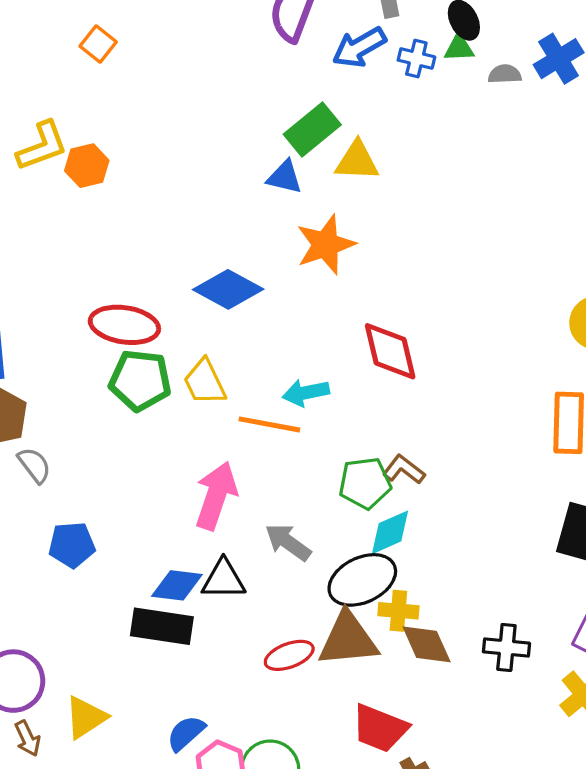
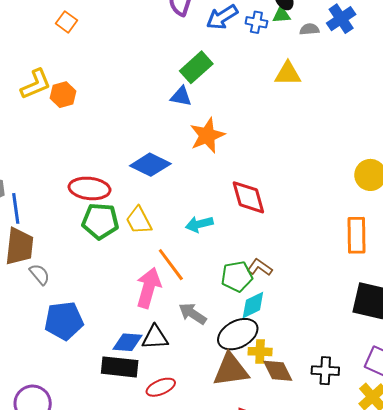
yellow triangle: (357, 161) -> (288, 74), moved
orange line: (269, 424) -> (171, 265), moved, turned 45
blue pentagon: (72, 545) -> (64, 321), size x1.4
red ellipse: (289, 655) -> (161, 387), moved

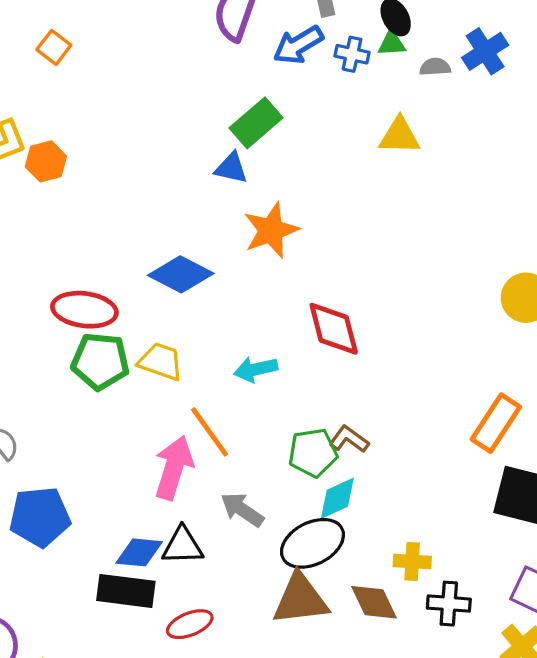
yellow trapezoid: (139, 220) -> (161, 362), turned 136
orange rectangle: (357, 235) -> (496, 423), moved, turned 33
yellow cross: (260, 352) -> (412, 561), moved

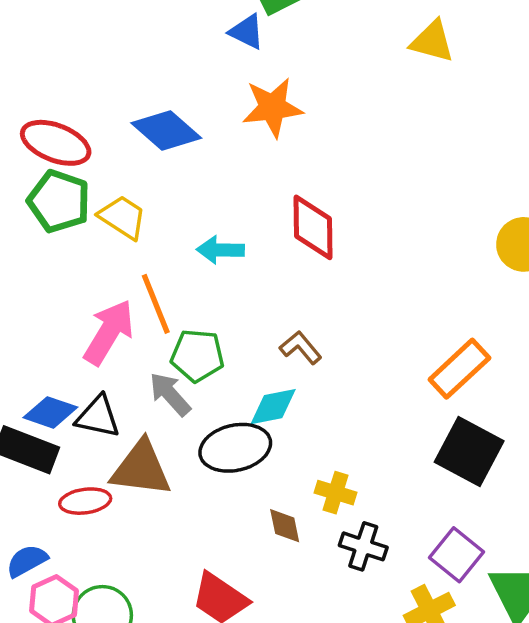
green pentagon: (313, 453) -> (197, 355), moved
brown triangle: (300, 599) -> (141, 468), moved
brown diamond: (374, 602) -> (285, 526), size x0.7

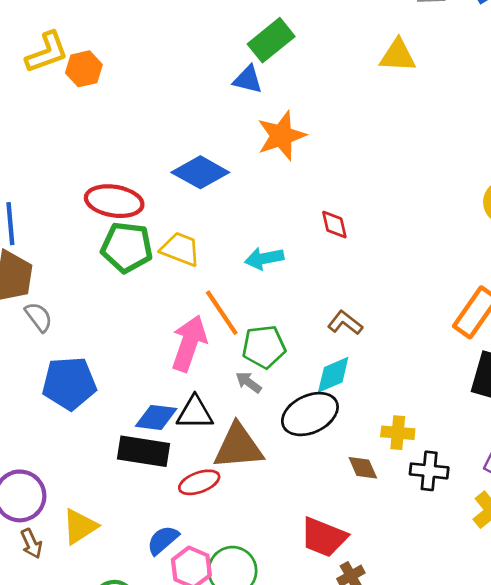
red diamond: (313, 227) -> (334, 225), size x0.6
gray arrow: (170, 394) -> (249, 382), size x0.7

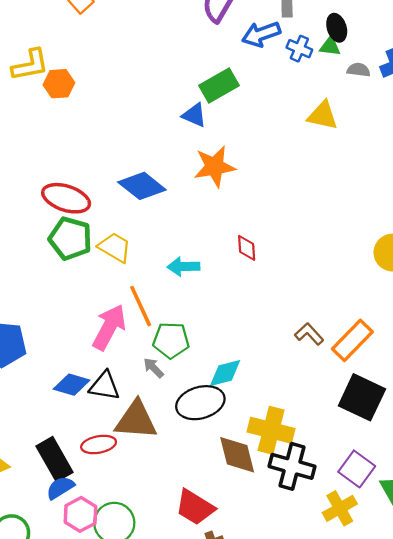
brown L-shape: (345, 323) -> (309, 334), moved
yellow cross: (398, 433) -> (271, 430), size x1.6
black rectangle: (143, 451) -> (54, 459), moved, turned 42
brown diamond: (363, 468) -> (237, 455), size x1.6
black cross: (429, 471) -> (292, 466), size x1.4

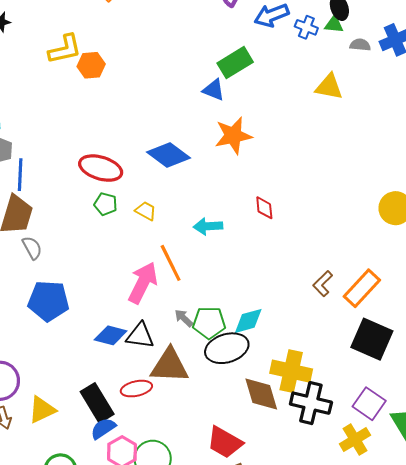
green pentagon: (70, 238) -> (106, 204), size x0.6
yellow trapezoid: (115, 247) -> (146, 211), size x0.7
brown L-shape: (309, 334) -> (323, 284), turned -90
green pentagon: (171, 340) -> (209, 323), moved

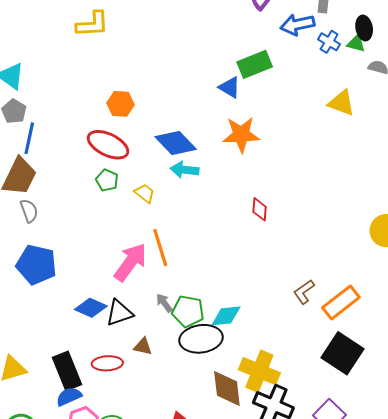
orange hexagon: (91, 65) -> (120, 104), moved
cyan arrow: (208, 226) -> (185, 170), moved
black triangle: (140, 336) -> (119, 313), turned -36
brown triangle: (169, 366) -> (143, 346), size x0.5

